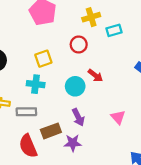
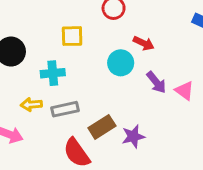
yellow square: (43, 59) -> (72, 36), turned 30
cyan cross: (36, 84) -> (53, 73), moved
purple arrow: (78, 117) -> (156, 82), moved

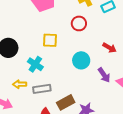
red arrow: (144, 43) -> (109, 48), moved
cyan cross: (53, 73) -> (35, 64), turned 35

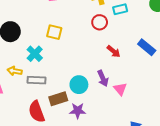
red circle: (79, 23) -> (100, 22), moved
cyan circle: (81, 60) -> (79, 85), moved

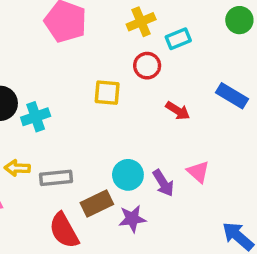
yellow square: (54, 32) -> (107, 93), moved
cyan cross: (35, 54) -> (36, 117), moved, turned 35
purple arrow: (103, 78) -> (163, 183), moved

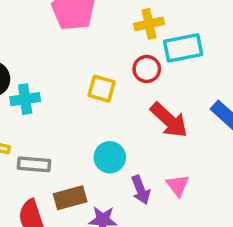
cyan rectangle: (178, 39) -> (183, 48), size x1.5
red arrow: (178, 111) -> (169, 120), size x1.6
cyan circle: (128, 175) -> (110, 157), moved

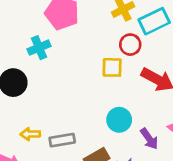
yellow square: (102, 89) -> (112, 67), moved
cyan cross: (25, 99) -> (39, 48), moved

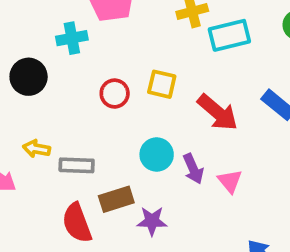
red circle: (130, 45) -> (115, 94), moved
purple arrow: (149, 139) -> (193, 169), moved

